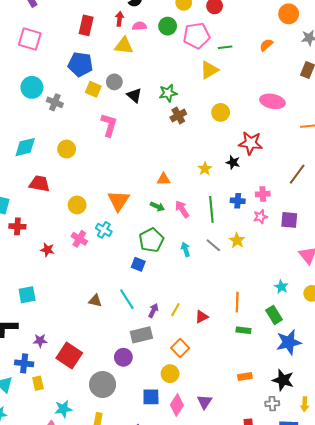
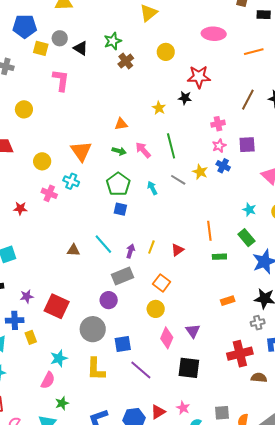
blue cross: (238, 201) -> (223, 166), moved, turned 32
blue square: (138, 264) -> (120, 209), moved
blue square: (151, 397) -> (123, 344), moved

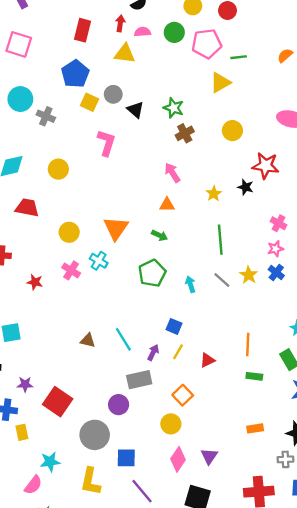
blue pentagon: (25, 26) -> (75, 74), turned 30
green star: (113, 41) -> (174, 108), turned 30
pink cross: (218, 124) -> (278, 223), turned 32
pink arrow: (143, 150) -> (172, 173), moved
blue square: (120, 209) -> (174, 326), moved

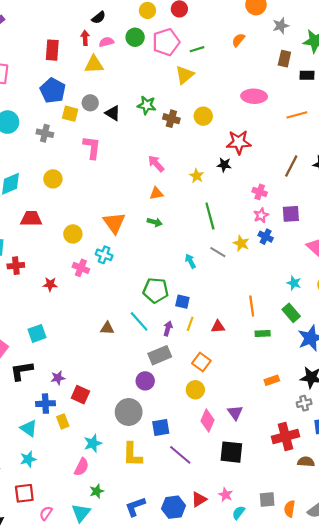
gray cross: (46, 116) -> (45, 133), moved
brown cross: (185, 133) -> (171, 119), moved, turned -35
green pentagon: (152, 273) -> (156, 290), moved, turned -30
red triangle: (207, 360) -> (218, 327), turned 32
red square: (58, 402) -> (80, 395), moved, size x0.7

